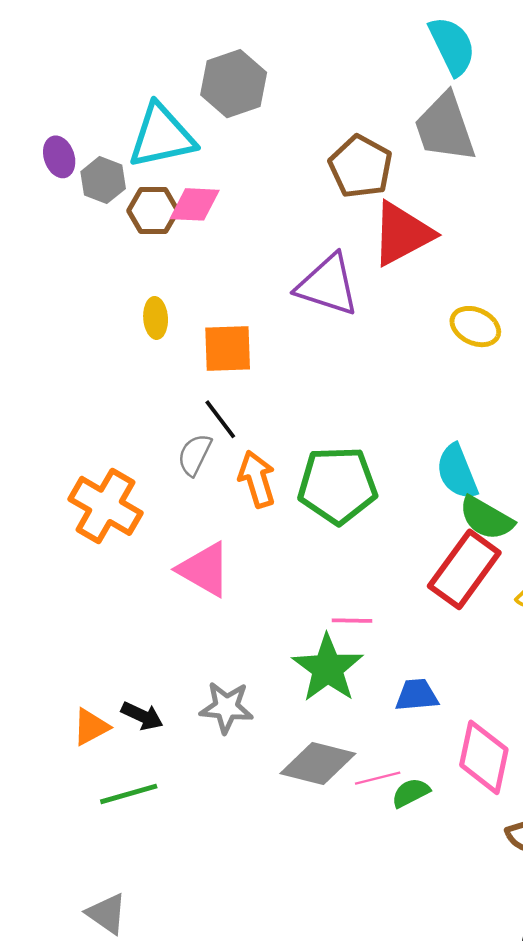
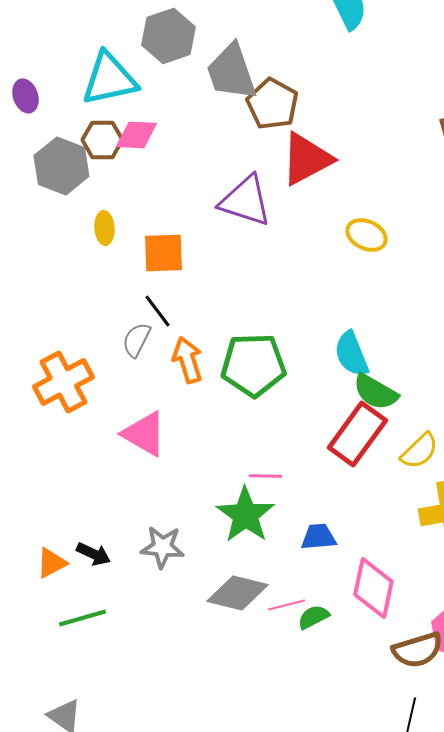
gray trapezoid: (445, 128) -> (231, 72), moved
gray hexagon: (103, 180) -> (61, 166), moved, size x1.5
orange cross: (106, 506) -> (63, 382), turned 32

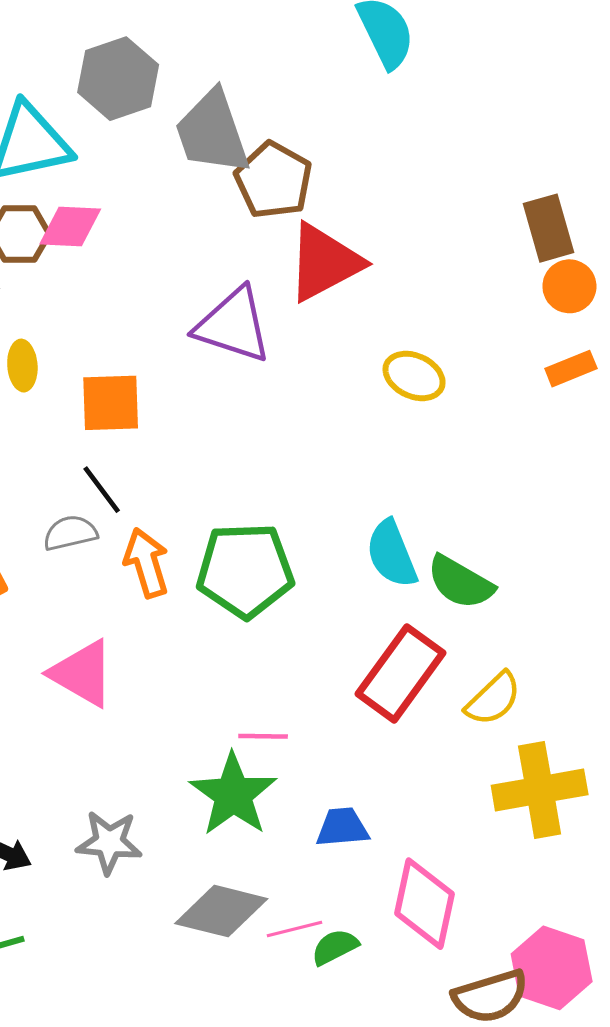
gray semicircle: (136, 340) -> (70, 533), turned 51
green semicircle: (375, 392) -> (460, 582), moved

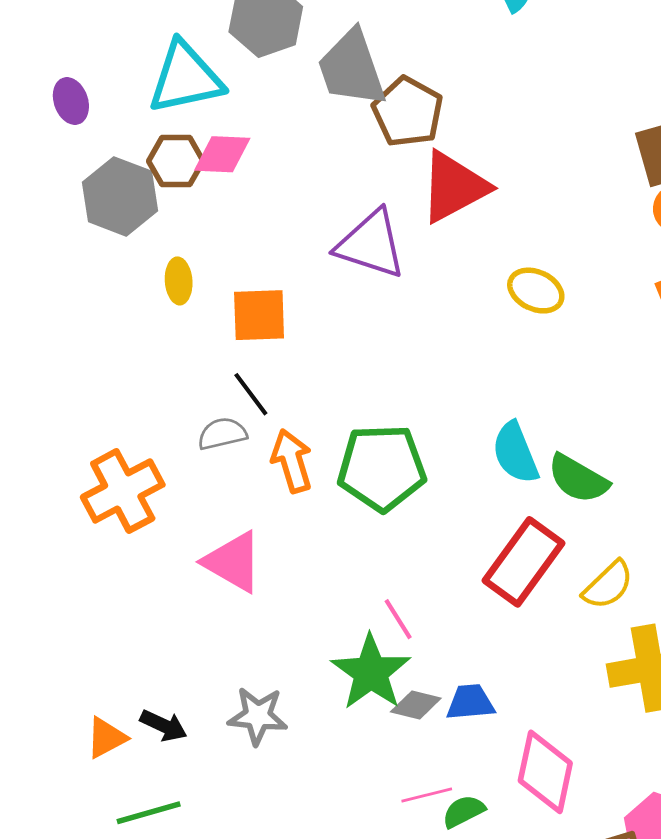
pink line: (263, 736) -> (398, 619), turned 57
gray diamond: (221, 911) -> (416, 705), moved, size x0.6

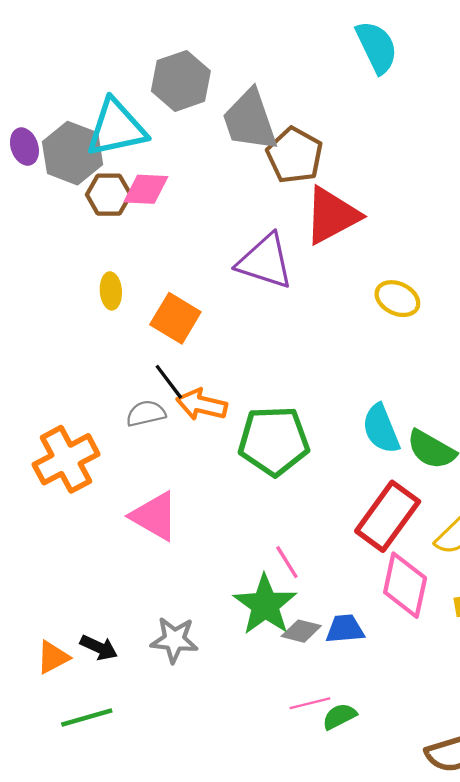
gray hexagon: (120, 196) -> (73, 153), moved
orange square: (259, 315) -> (175, 318), turned 33
orange arrow: (292, 461) -> (202, 405), moved, turned -60
pink diamond: (545, 772) -> (405, 585), moved

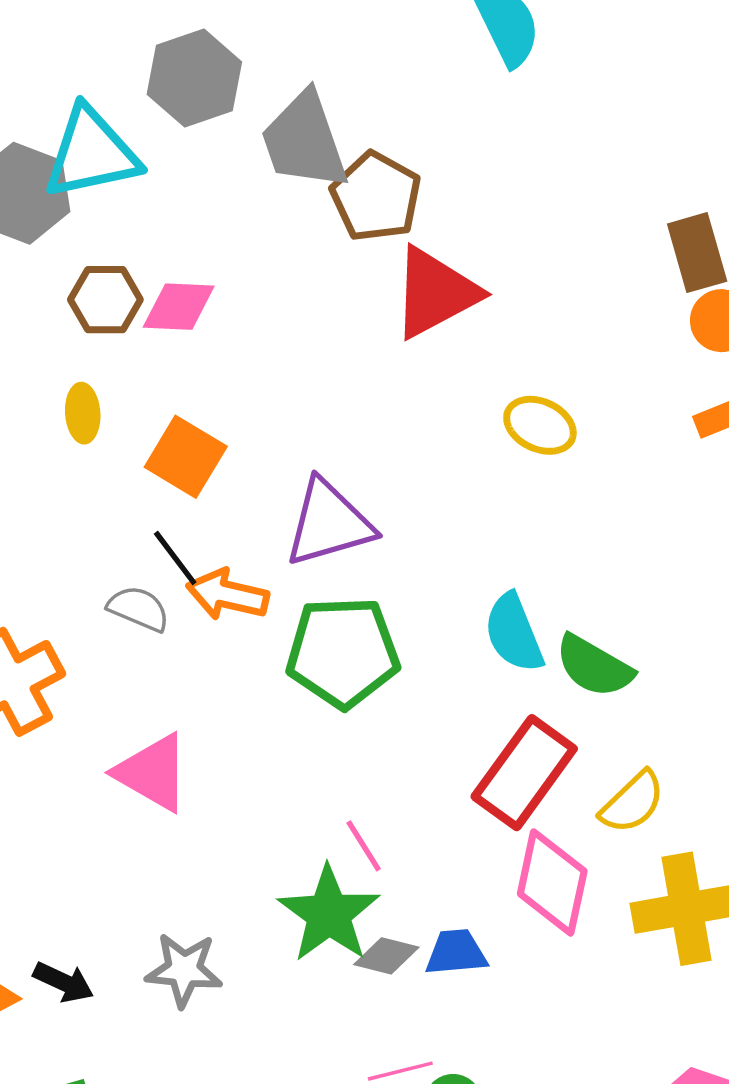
pink diamond: (146, 189) -> (179, 307), moved
brown hexagon: (109, 195) -> (105, 300), moved
purple triangle: (265, 261) -> (329, 523), moved, turned -34
gray semicircle: (146, 413) -> (139, 609), turned 36

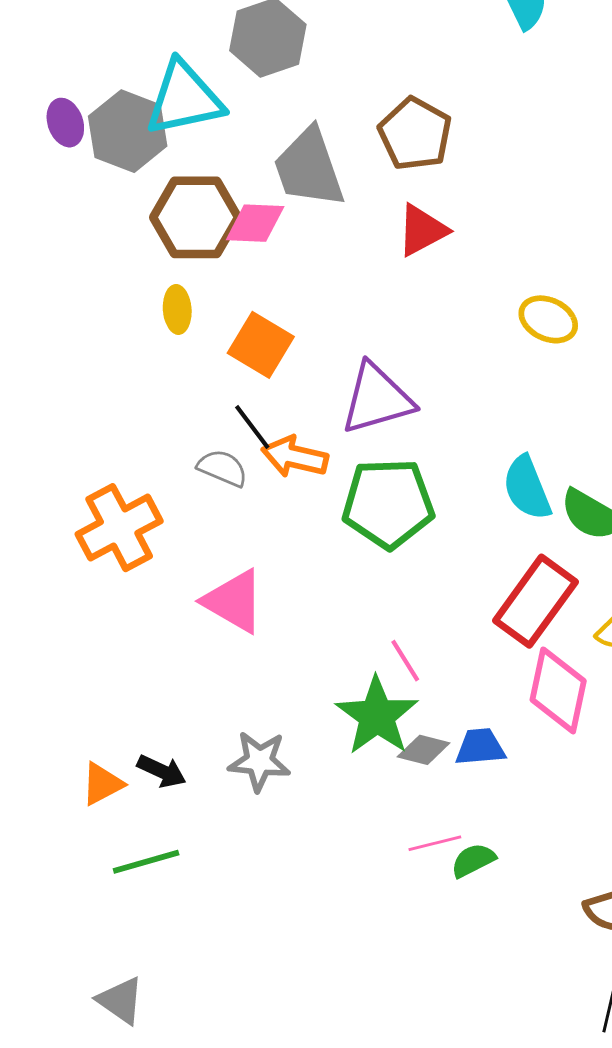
gray trapezoid: (304, 141) -> (309, 168), moved
red triangle: (435, 293) -> (422, 230), moved, size x0.7
brown hexagon: (105, 300) -> (196, 217), size x1.5

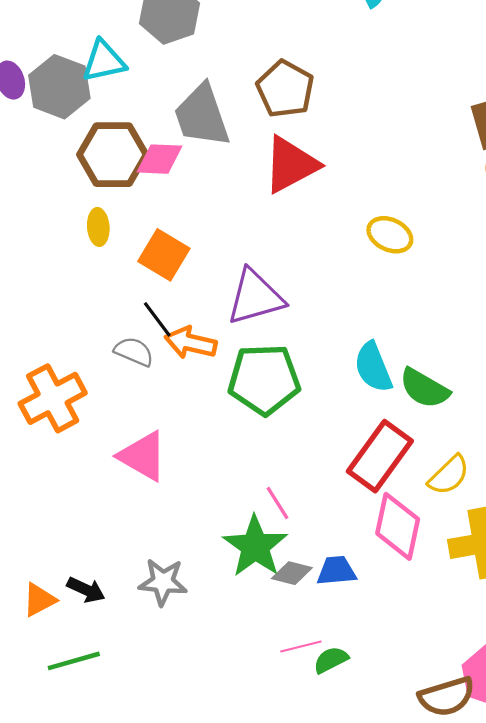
cyan triangle: (184, 98) -> (104, 61), size x0.7
red triangle: (422, 230) -> (291, 165), size x1.4

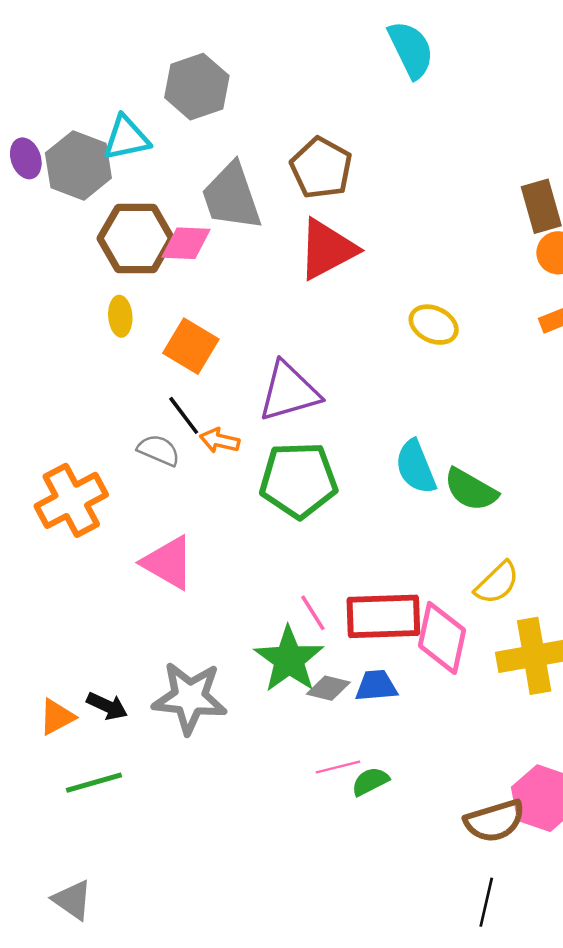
orange arrow: (191, 343) -> (220, 441), size x0.7
red rectangle: (380, 456) -> (383, 616), moved, turned 52
gray star: (163, 582) -> (190, 698), size x1.4

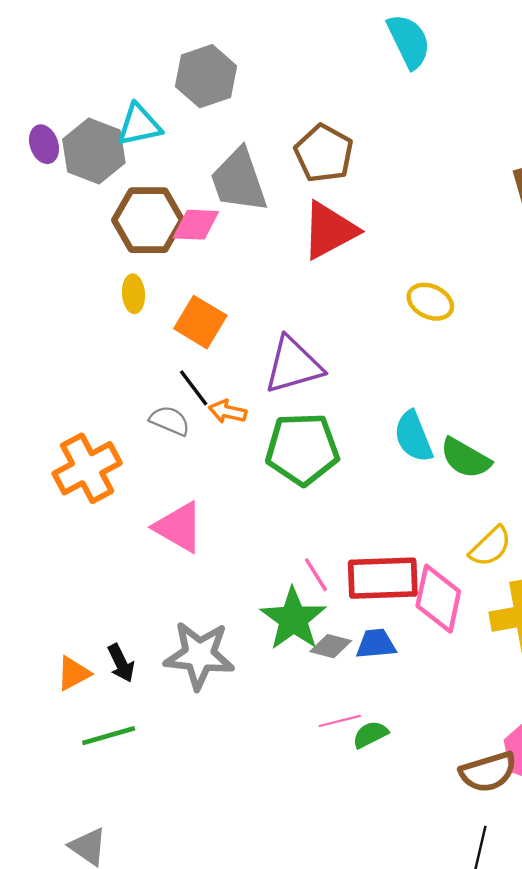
black arrow: (107, 706) -> (121, 663), turned 39

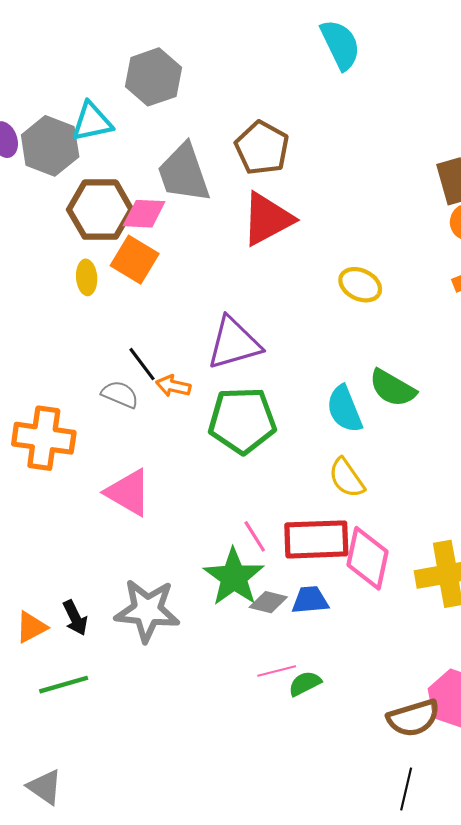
orange square: (200, 322) -> (135, 260), moved
green semicircle: (465, 458) -> (393, 388), moved
orange cross: (87, 468) -> (44, 438), turned 36
yellow semicircle: (490, 546) -> (347, 478), moved, turned 99

